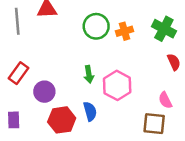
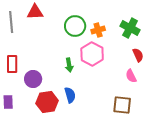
red rectangle: (18, 73) -> (12, 64), turned -36
pink hexagon: (117, 85) -> (92, 54), moved
pink semicircle: (165, 100) -> (131, 76), moved

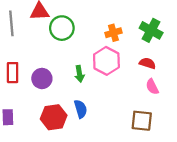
green circle: (75, 26) -> (62, 28), moved
red semicircle: (138, 55) -> (148, 63), moved, turned -48
purple circle: (33, 79) -> (42, 78), moved

